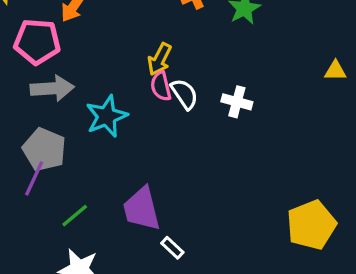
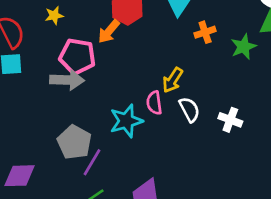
pink semicircle: (161, 86) -> (154, 103), moved
gray arrow: (52, 88) -> (67, 80), moved
purple line: (34, 178) -> (92, 162), moved

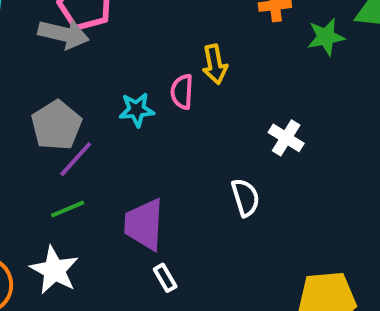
yellow arrow: (173, 80) -> (215, 64), turned -55
white semicircle: (189, 110) -> (245, 198), moved
cyan star: (126, 121) -> (137, 110), size x0.7

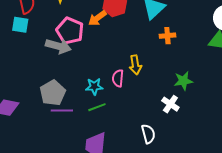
green star: (326, 37) -> (183, 81), moved
purple line: (76, 159) -> (62, 111), turned 45
green line: (68, 209) -> (97, 107), moved

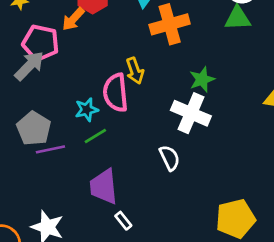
orange cross: (167, 36) -> (170, 24), size x1.8
gray arrow: (58, 46) -> (29, 66), turned -50
pink semicircle: (118, 78) -> (116, 93), size x1.6
white cross: (170, 104) -> (191, 113), size x1.6

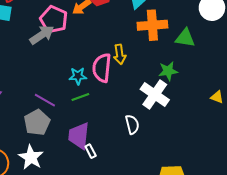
green triangle: (238, 18) -> (185, 38), moved
gray pentagon: (34, 129) -> (37, 122), moved
purple line: (50, 149) -> (45, 100), turned 30
white rectangle: (123, 221) -> (91, 151), moved

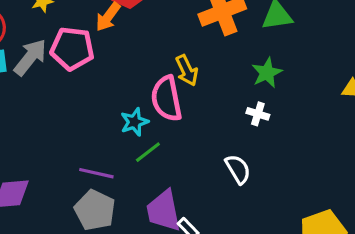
gray arrow: (42, 35) -> (30, 57), moved
white cross: (155, 94) -> (258, 114), size x0.5

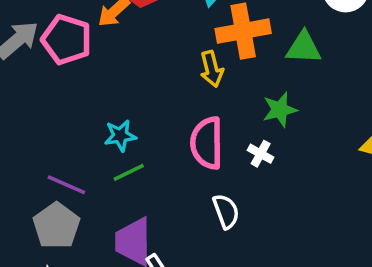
yellow arrow: (187, 70) -> (212, 69), moved
pink semicircle: (167, 99) -> (207, 143), moved

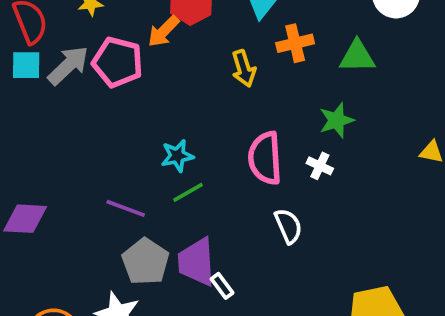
orange cross: (243, 31) -> (295, 43), size x0.7
yellow arrow: (212, 69) -> (244, 68), moved
gray pentagon: (56, 226) -> (145, 262), moved

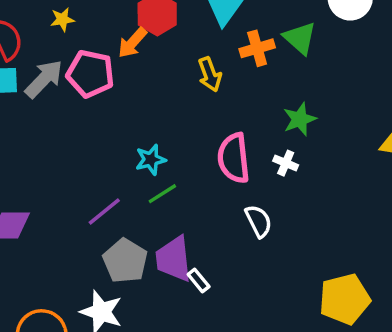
green triangle: (357, 56) -> (300, 38), moved, turned 45
purple line: (126, 208) -> (104, 211), turned -57

